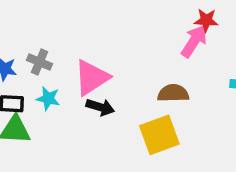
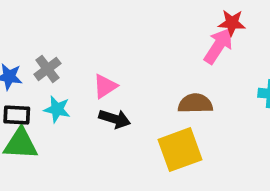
gray cross: (39, 62) -> (47, 69), turned 30
pink triangle: (92, 78) -> (105, 86), size x0.6

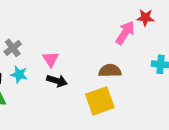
red star: (232, 23) -> (145, 18), moved
pink triangle: (105, 86) -> (51, 59), turned -30

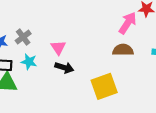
brown semicircle: (110, 71) -> (123, 50), moved

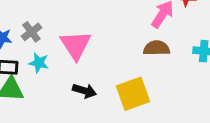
pink triangle: (58, 48) -> (76, 45), size x1.6
black arrow: (64, 68) -> (84, 91), moved

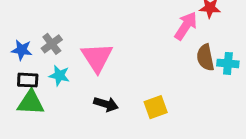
brown semicircle: (157, 48) -> (205, 57), moved, turned -100
yellow square: (133, 94) -> (156, 107), size x0.7

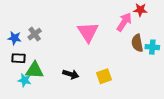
pink triangle: (97, 57) -> (88, 32), moved
cyan star: (59, 76) -> (25, 80), moved
green triangle: (31, 103) -> (35, 70), moved

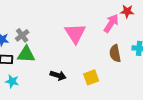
brown semicircle: (137, 43) -> (115, 53), moved
green triangle: (35, 70) -> (26, 54), moved

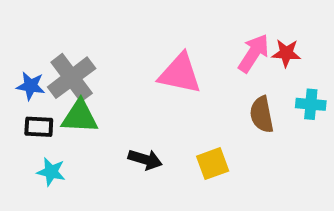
red star: (127, 11) -> (286, 53), moved
pink triangle: (75, 33) -> (180, 74), turned -45
gray cross: (22, 35) -> (72, 78), size x1.6

